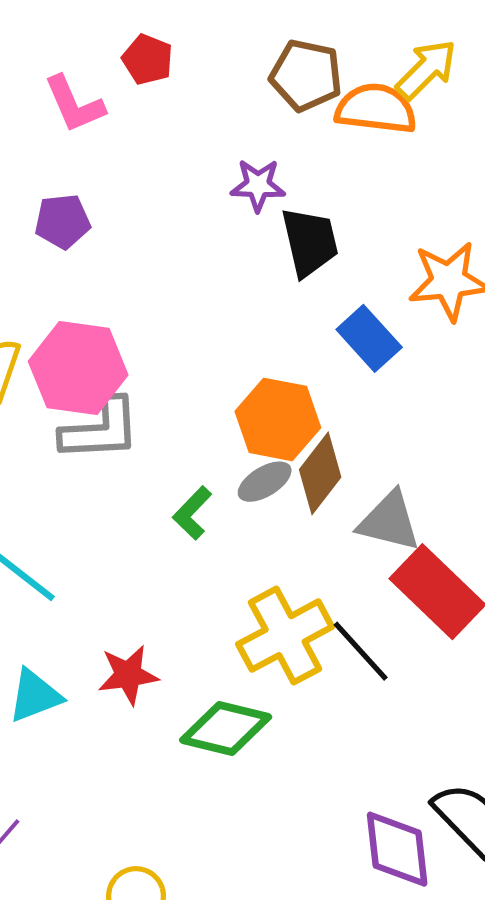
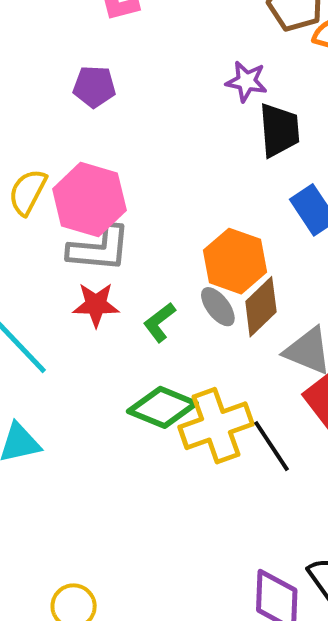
gray ellipse: (265, 482) -> (218, 307), turned 75
red star: (128, 675) -> (96, 305), moved
green diamond: (226, 728) -> (162, 407), moved

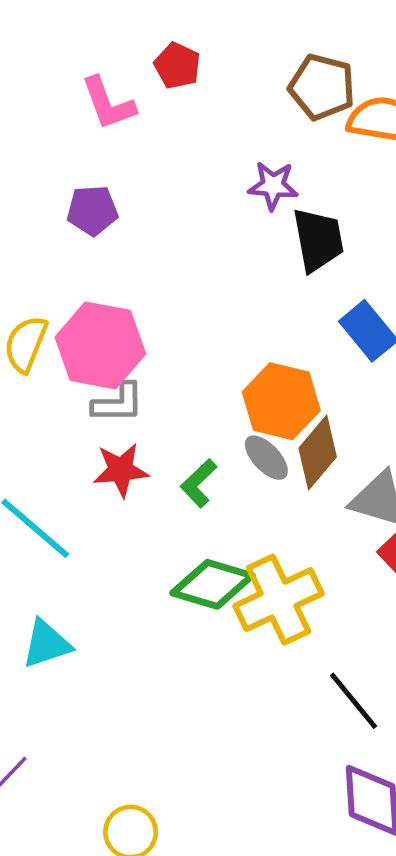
gray L-shape: (99, 249) -> (118, 403), size x0.7
black line: (272, 446) -> (354, 701), moved

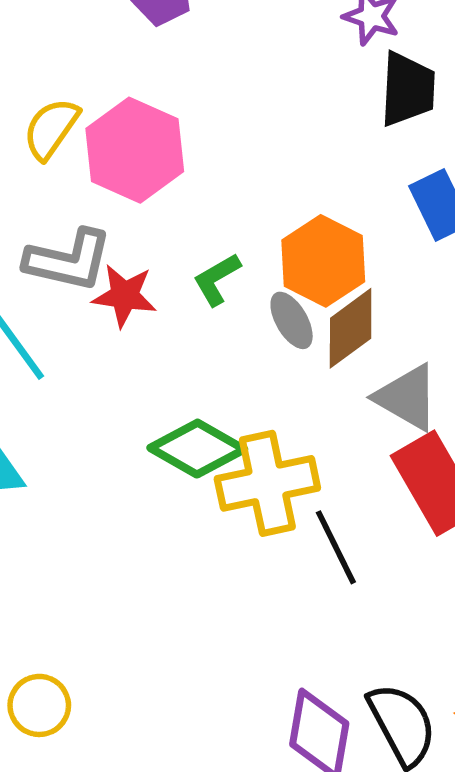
gray L-shape: (118, 403) -> (68, 260), moved, size x1.4
green L-shape: (199, 483) -> (217, 279), moved
black line: (354, 701) -> (336, 547), moved

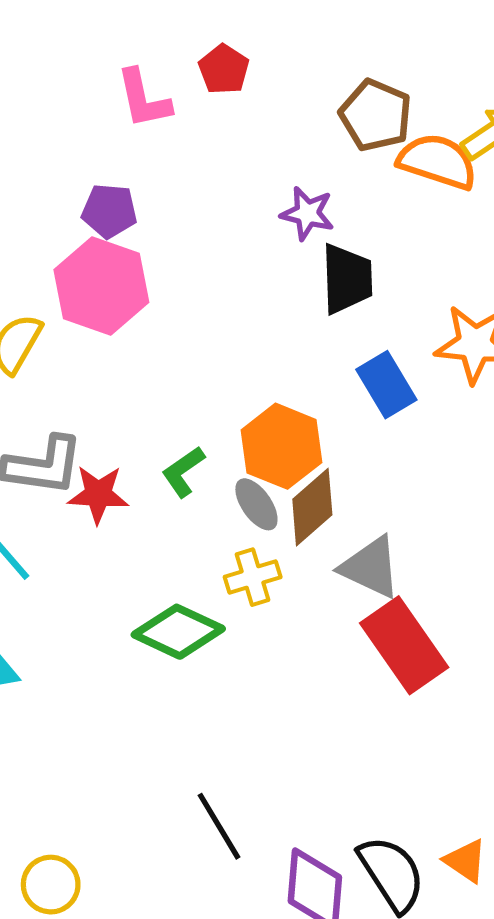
pink hexagon: (135, 150) -> (101, 286), moved
yellow cross: (267, 483) -> (253, 577), moved, size x0.6
black line: (336, 547) -> (219, 826), moved

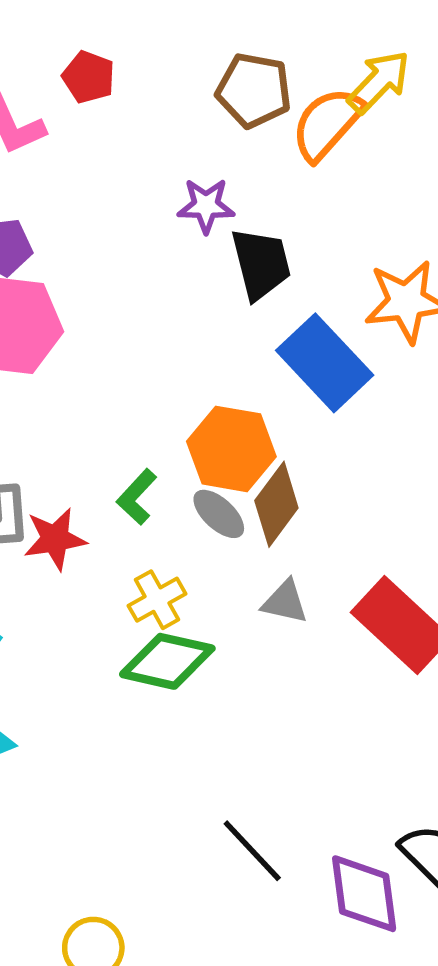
orange semicircle: (437, 161) -> (327, 124), turned -54
blue rectangle: (386, 385) -> (325, 363), size x1.4
gray triangle: (371, 567) -> (285, 602), moved, size x0.7
yellow cross: (253, 577) -> (157, 600), moved

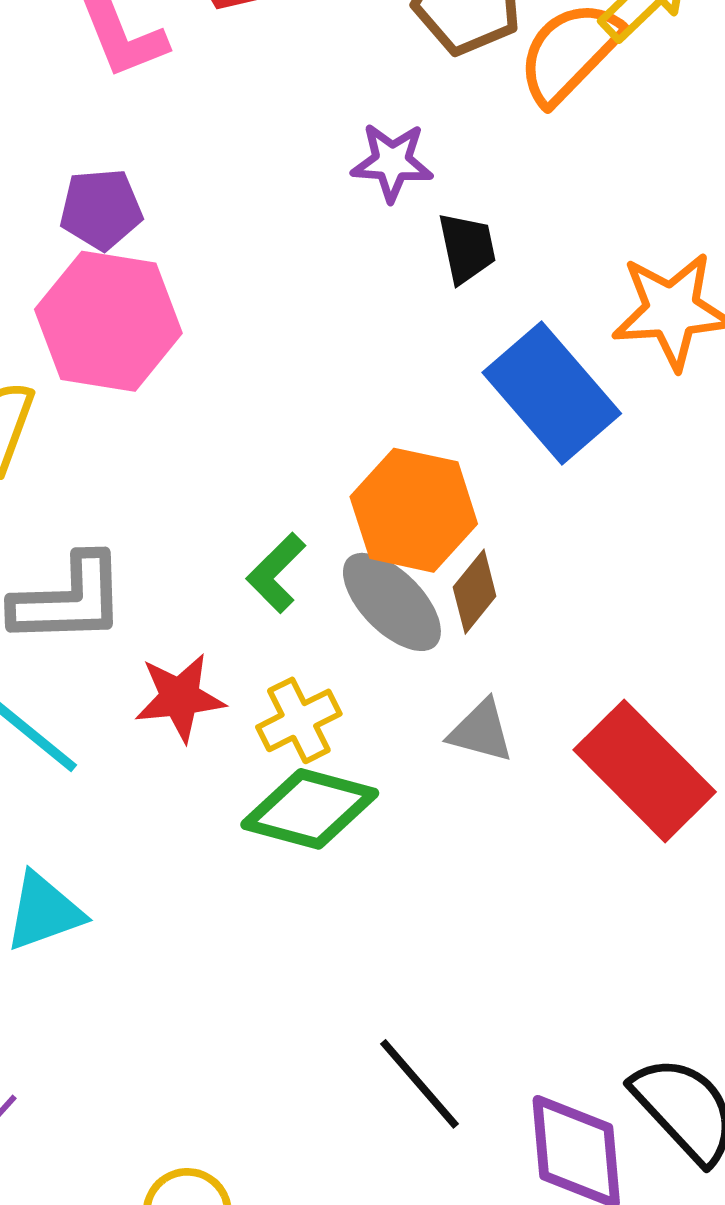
black trapezoid: (261, 264) -> (467, 248), size x0.7
brown diamond: (276, 504) -> (475, 592), size x0.7
gray ellipse: (219, 514) -> (392, 602), size x1.4
red star: (55, 539) -> (180, 697), moved

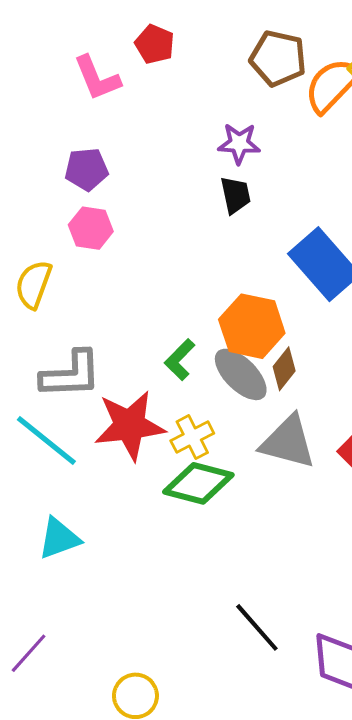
black trapezoid: (467, 248) -> (236, 195), moved
pink hexagon: (108, 321) -> (91, 228), size x0.6
red star: (180, 697) -> (130, 425), size x1.5
gray triangle: (481, 731) -> (288, 442), size x1.6

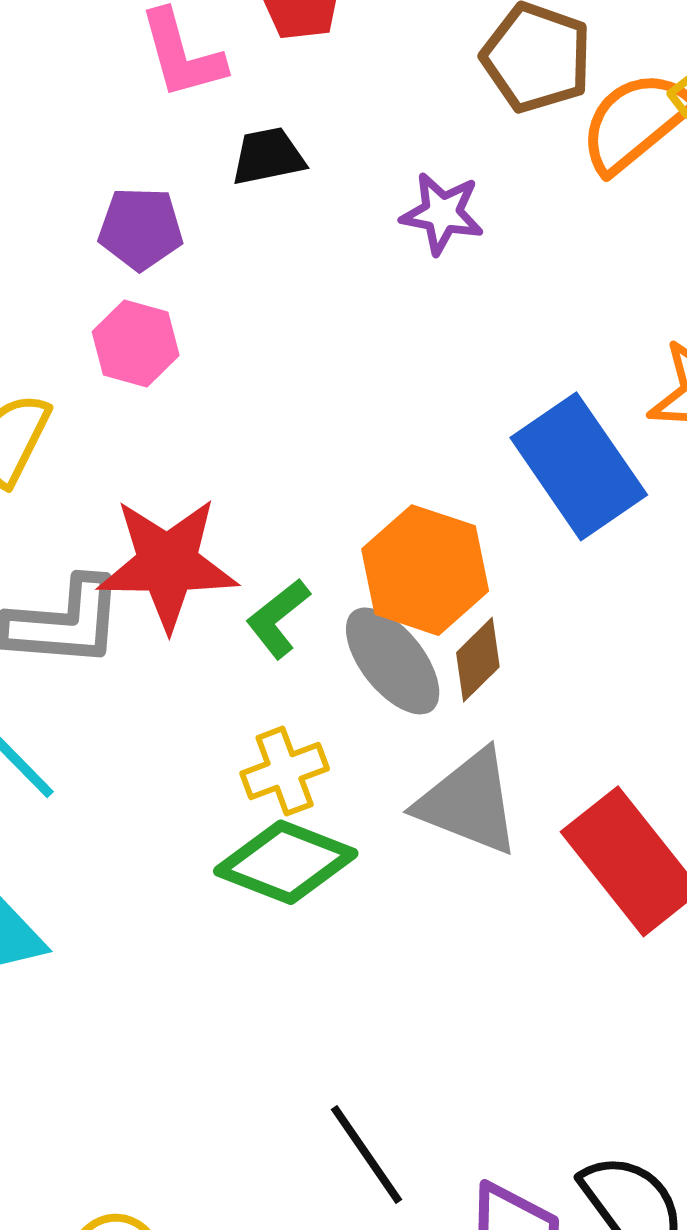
black trapezoid: (236, 195) -> (268, 156), moved, turned -96
red star: (130, 425) -> (167, 564), moved

